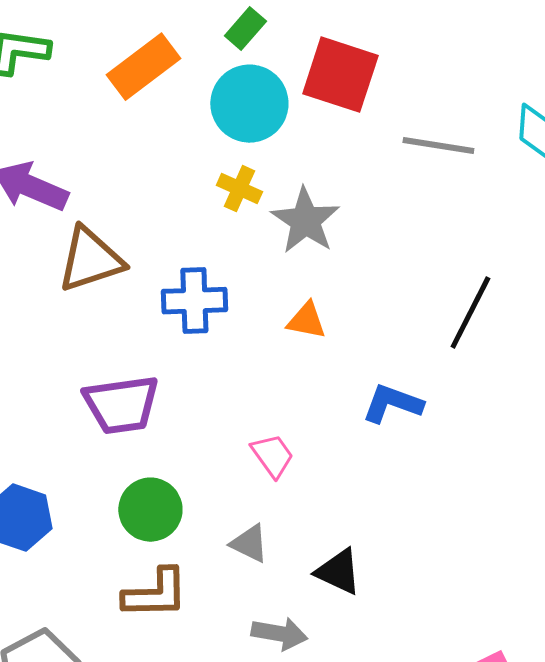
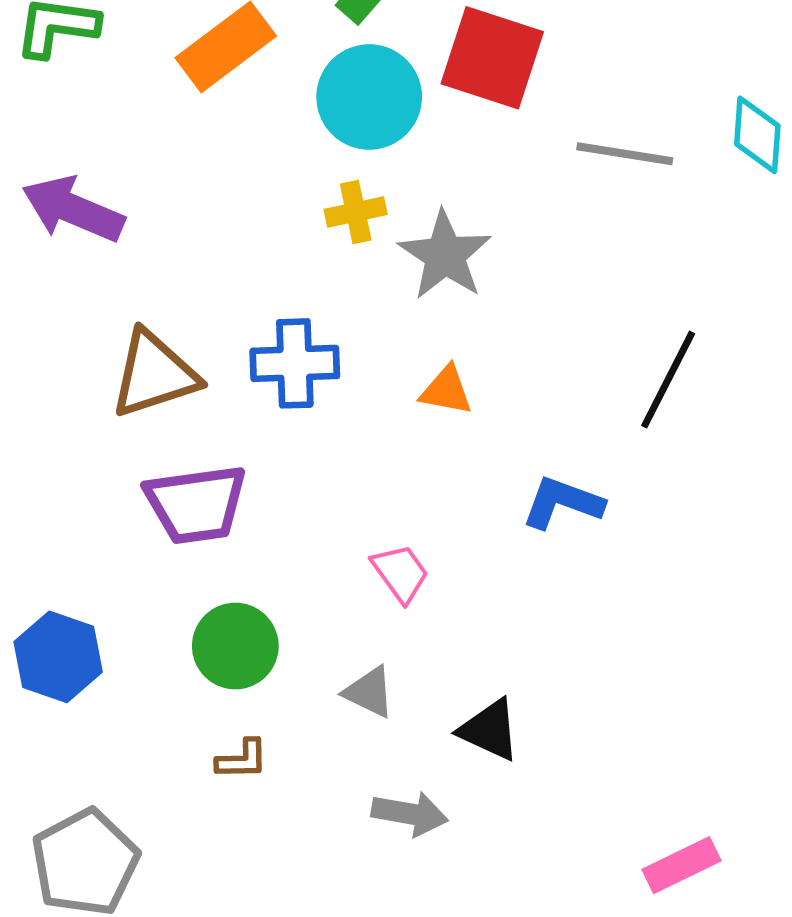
yellow cross: (239, 189) -> (356, 212), turned -36
brown triangle: (90, 260) -> (154, 374), moved
brown L-shape: (155, 594) -> (242, 760), size x0.6

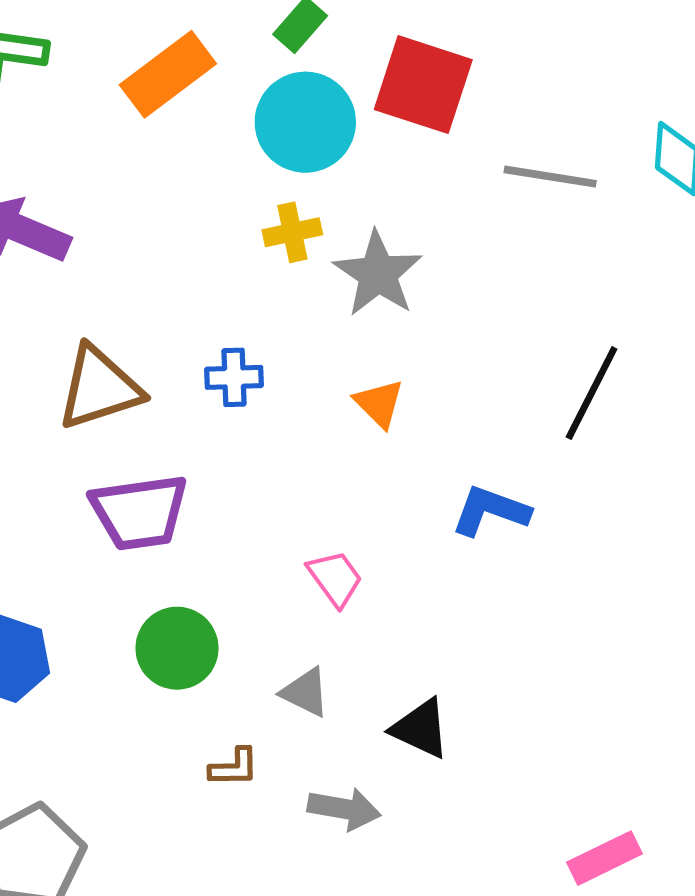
blue cross: (295, 363) -> (234, 377), size x0.7
orange triangle: (446, 390) -> (379, 403), turned 34
brown L-shape: (242, 760) -> (234, 767), moved

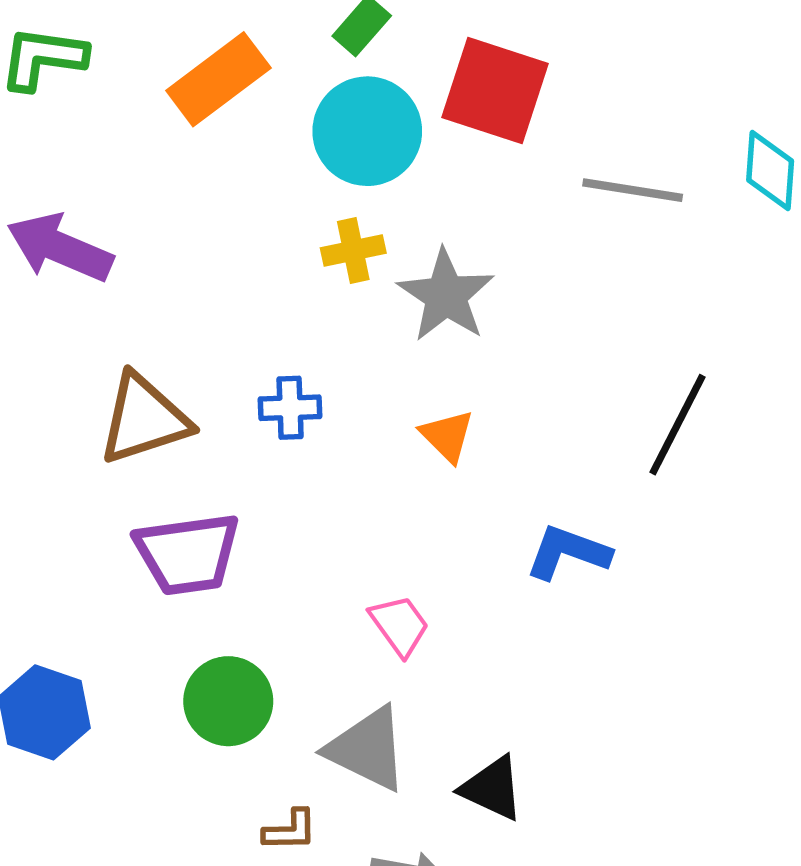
gray triangle: (305, 692) -> (367, 749), size x1.6

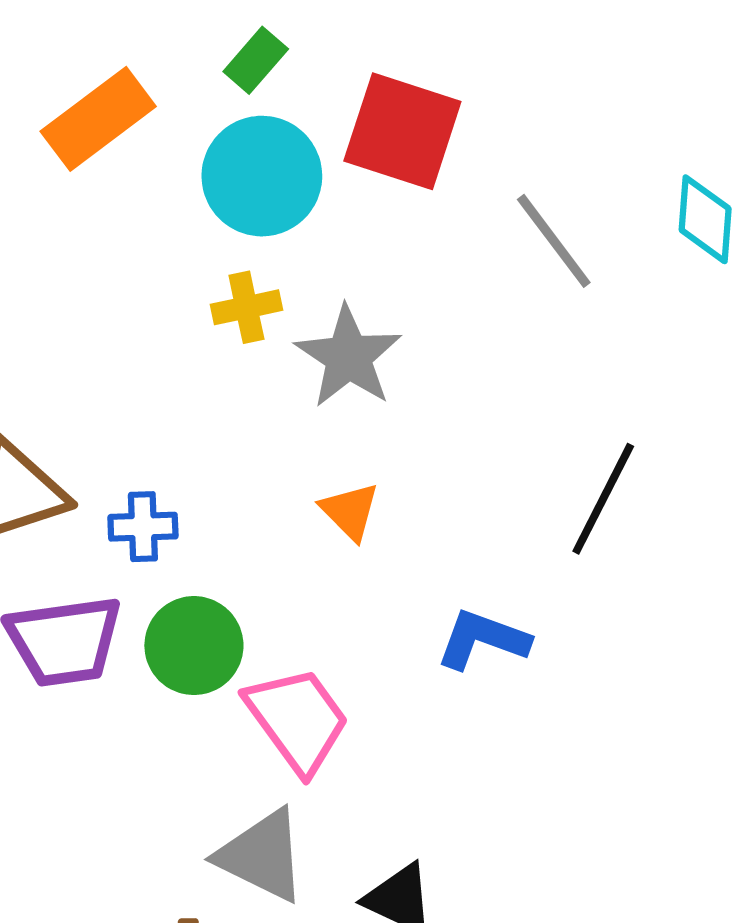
gray line: (633, 190) -> (554, 241), turned 44
blue cross: (290, 408) -> (143, 527), moved
pink trapezoid: (400, 625) -> (297, 720), size x1.6
green circle: (228, 701) -> (194, 646), moved

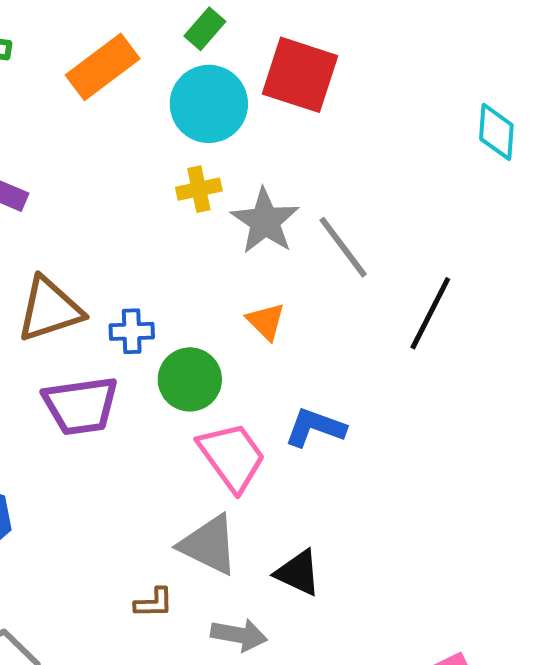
gray line: (554, 241) -> (343, 247), moved
blue L-shape: (483, 639) -> (315, 428), moved
green circle: (194, 646) -> (190, 379), moved

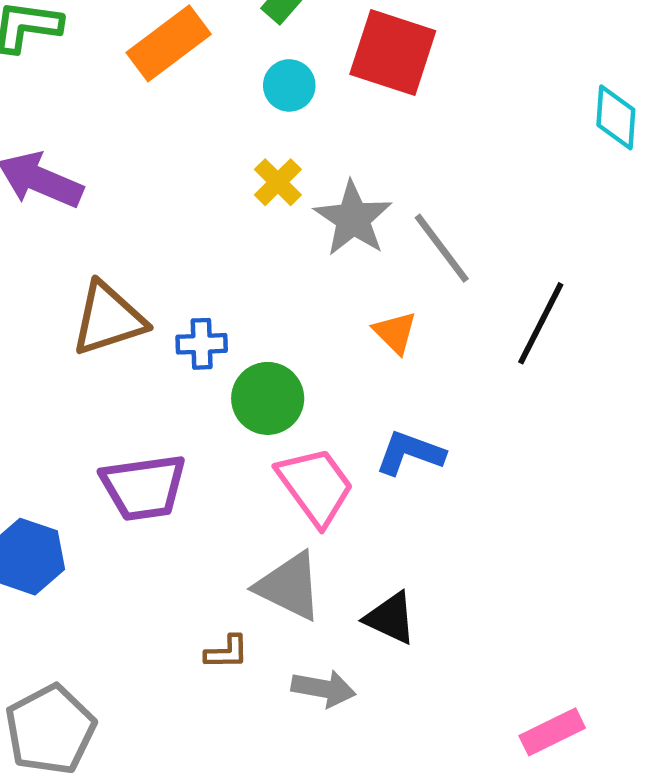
cyan circle: (209, 104) -> (289, 85), size x0.6
yellow cross: (199, 189) -> (278, 182), turned -33
orange triangle: (266, 321) -> (395, 332), moved
purple trapezoid: (81, 405) -> (144, 487), moved

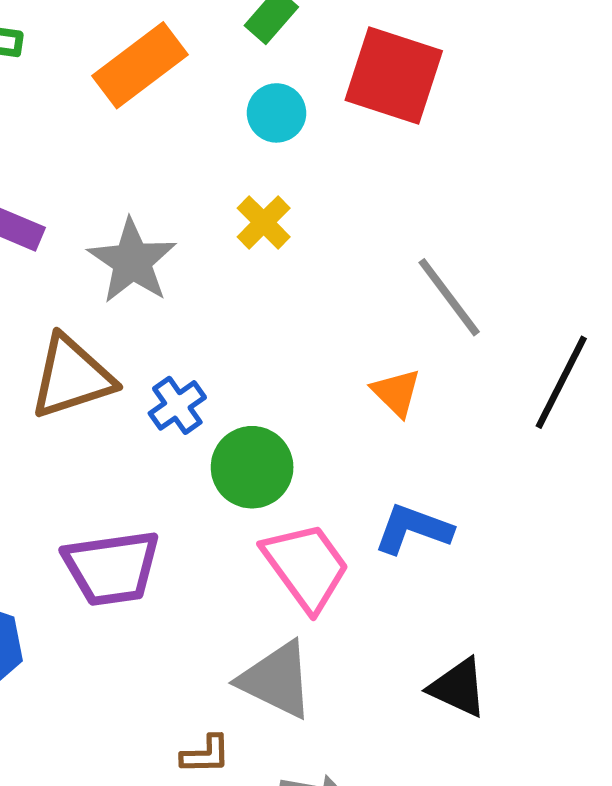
gray star: (353, 219) -> (132, 261), moved
blue cross: (202, 344) -> (177, 405), turned -33
black triangle: (391, 618) -> (458, 688), moved

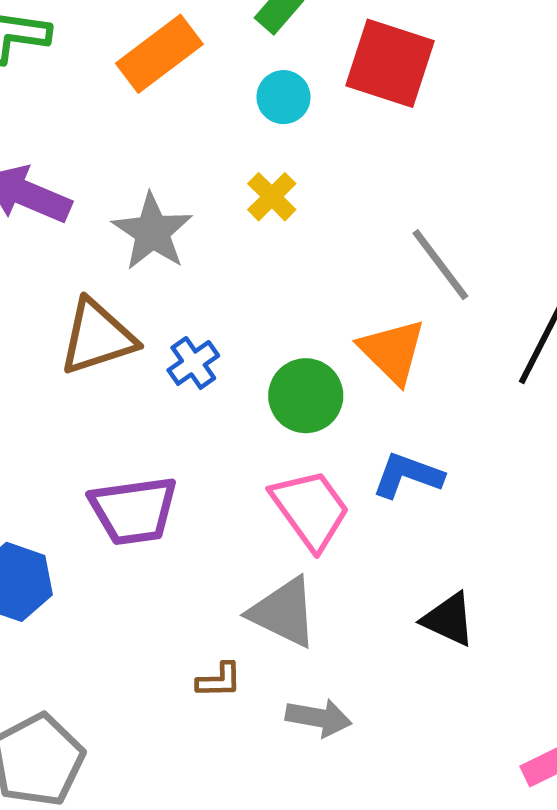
orange triangle: (396, 393) -> (392, 351), size x1.5
green circle: (252, 467) -> (306, 396), moved

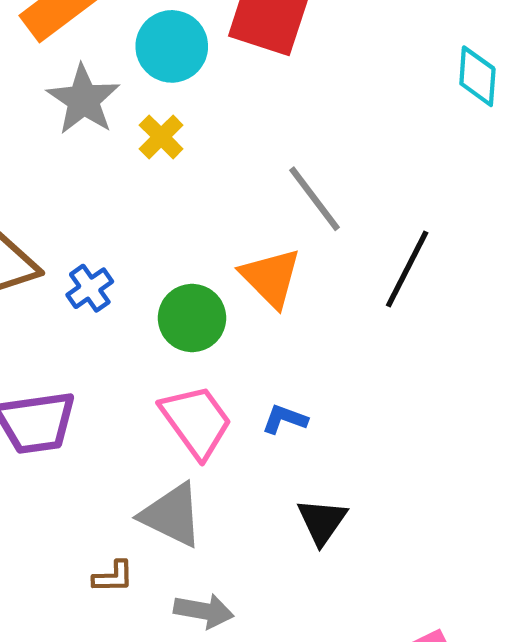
cyan circle: (284, 97) -> (172, 46), size x1.5
gray star: (152, 232) -> (83, 100), moved
blue L-shape: (408, 475) -> (285, 419), moved, size x0.7
black triangle: (449, 619) -> (322, 521), turned 40

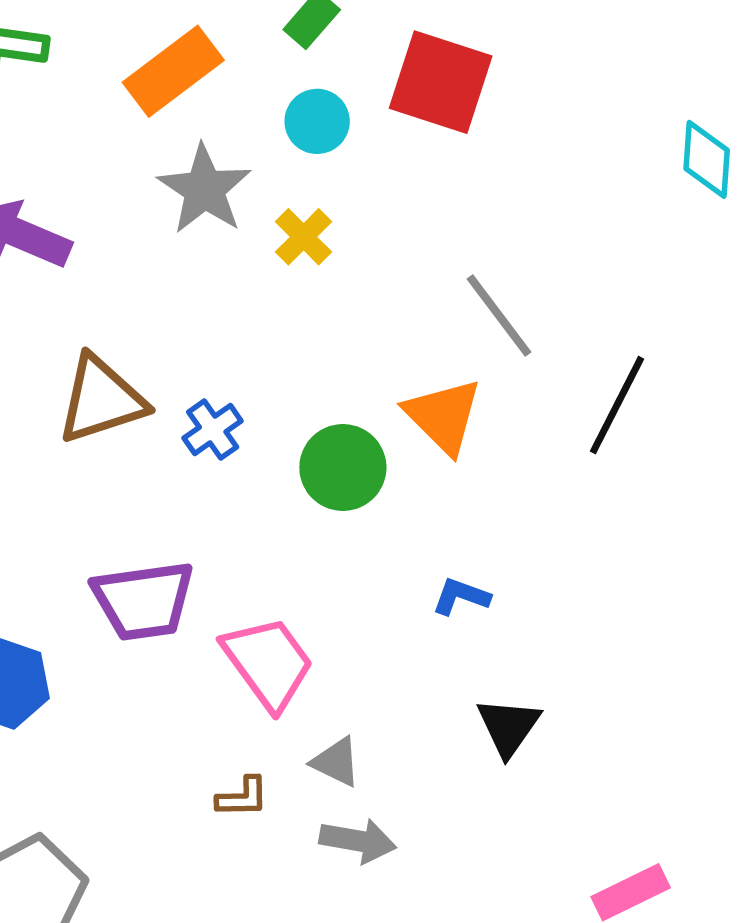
cyan circle: (172, 46) -> (317, 121), size x0.7
pink trapezoid: (196, 421) -> (268, 663), moved
gray triangle: (172, 515) -> (336, 762), moved, size x0.6

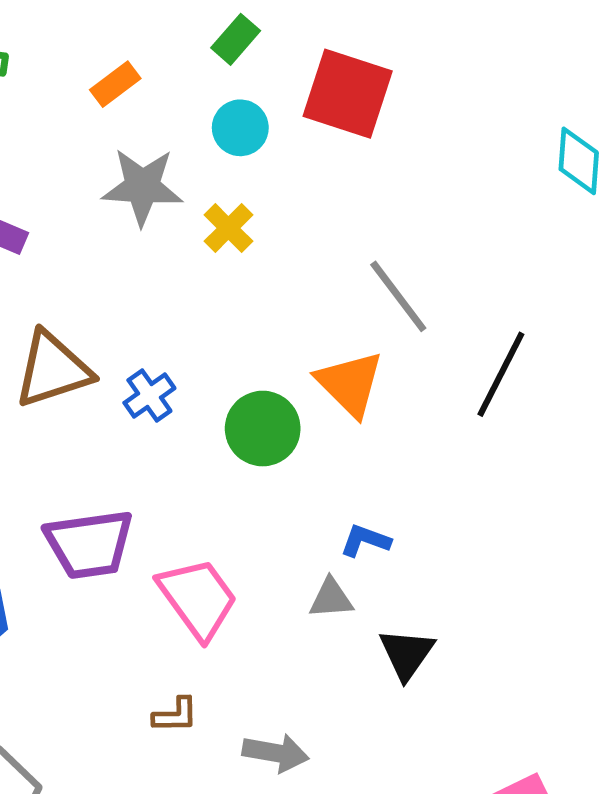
orange rectangle: (173, 71) -> (115, 84), size x0.6
gray star: (204, 189) -> (142, 187), turned -30
gray triangle: (336, 762) -> (331, 598), moved, turned -30

